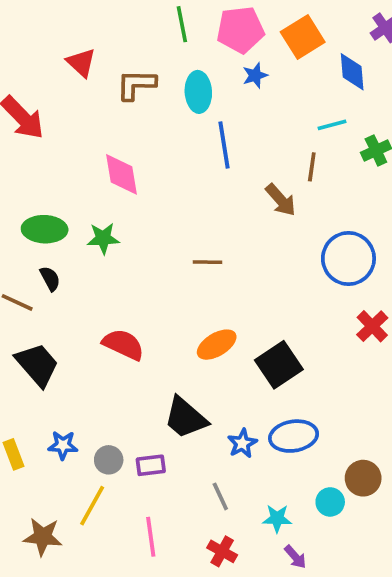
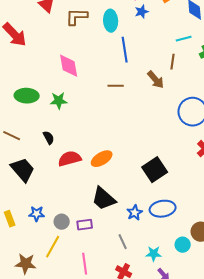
brown line: (207, 262) -> (116, 86), moved
black semicircle: (50, 279) -> (49, 138), moved
red semicircle: (123, 345) -> (70, 159), turned -40
orange ellipse: (217, 345) -> (102, 159), moved

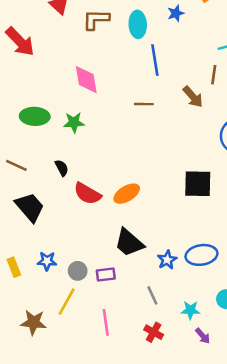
red semicircle: (70, 159) -> (87, 194), turned -135
black square: (155, 170) -> (198, 184), moved, turned 35

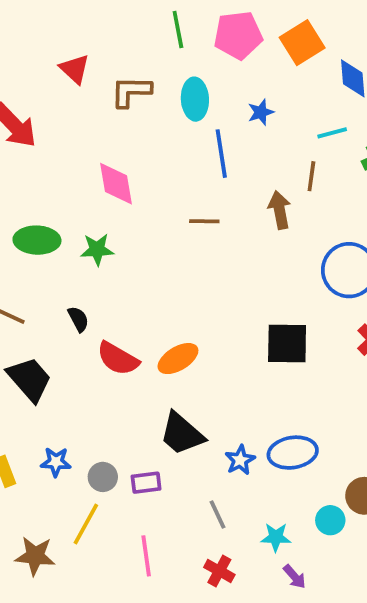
blue star: (176, 13) -> (261, 112), moved
brown arrow: (193, 97) -> (280, 210), turned -150

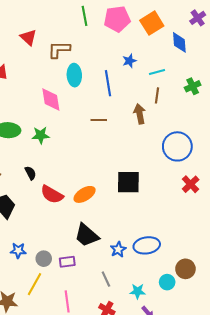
cyan ellipse: (195, 99) -> (74, 75), moved
cyan line: (332, 133) -> (157, 72), moved
black square: (287, 343) -> (128, 182), moved

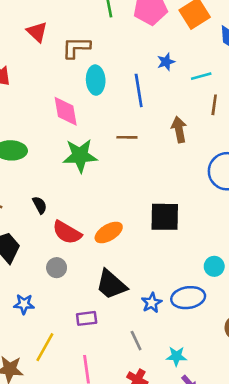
brown line: (157, 95) -> (214, 105), moved
green star: (41, 135) -> (80, 156), moved, size x1.5
gray circle: (44, 259) -> (57, 268), moved
cyan circle: (167, 282) -> (214, 266), moved

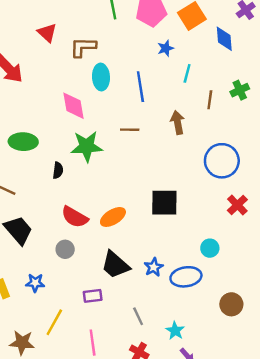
blue star: (166, 62) -> (166, 48), moved
cyan line: (201, 76) -> (187, 73), moved, turned -60
black semicircle: (40, 205) -> (58, 170), moved, turned 35
blue star: (152, 303) -> (154, 267), moved
cyan star: (176, 356) -> (175, 331), turned 30

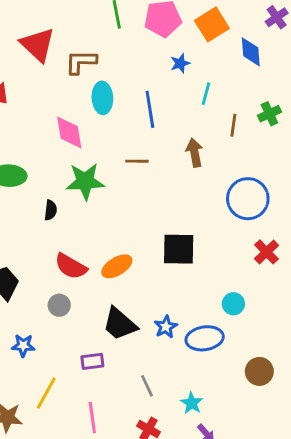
red triangle: (47, 33) -> (38, 45), size x1.5

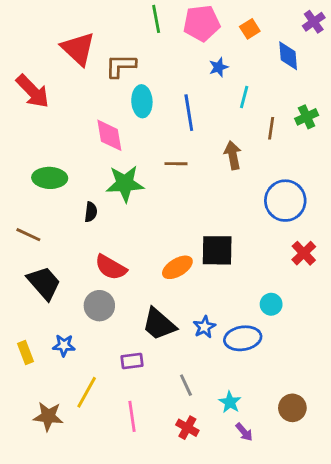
orange square: (212, 24) -> (250, 29), size x0.6
orange ellipse: (117, 266) -> (177, 267), moved
gray circle: (59, 305) -> (99, 306), size x1.4
brown circle: (259, 371) -> (292, 408), moved

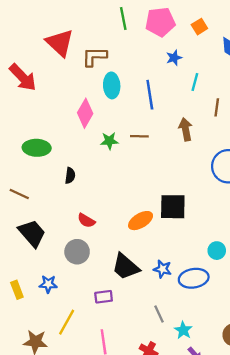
pink diamond: (109, 135) -> (85, 113), turned 40
green star: (125, 184) -> (109, 141), moved, size x0.6
red semicircle: (111, 267) -> (86, 221), size x0.7
blue star: (204, 327) -> (162, 269), turned -30
gray line: (186, 385) -> (159, 314), moved

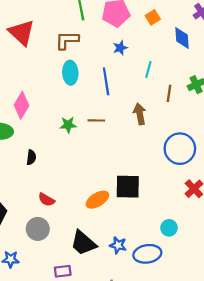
brown L-shape: (94, 57) -> (67, 40), moved
blue star: (174, 58) -> (120, 48), moved
pink diamond: (85, 113) -> (21, 105), moved

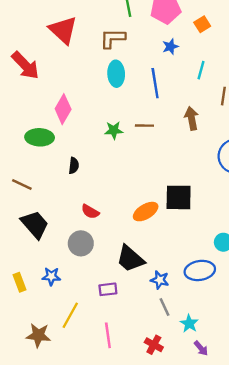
orange square: (153, 17) -> (202, 24), moved
blue star: (118, 245) -> (160, 280), moved

